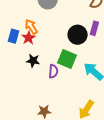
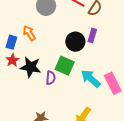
red star: (29, 38) -> (13, 60), moved
black star: (33, 61) -> (31, 67), size x1.5

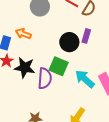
orange arrow: (29, 33) -> (23, 34), turned -35
purple semicircle: (51, 78) -> (45, 78), size x1.5

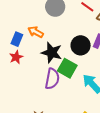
black star: (25, 68) -> (52, 53), moved

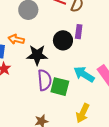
green square: (67, 68) -> (60, 87), moved

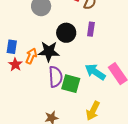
orange arrow: (16, 39) -> (31, 56), moved, turned 98
black circle: (63, 40) -> (66, 33), moved

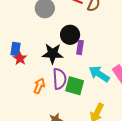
purple rectangle: (91, 29) -> (80, 47), moved
orange arrow: (31, 56) -> (39, 86), moved
red star: (15, 65) -> (20, 58), moved

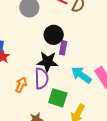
black star: (53, 54) -> (48, 62), moved
green square: (75, 86) -> (58, 98), moved

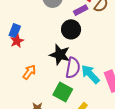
purple rectangle: (63, 48) -> (81, 10), moved, turned 40
purple semicircle: (41, 78) -> (73, 68), moved

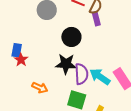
purple rectangle: (81, 10) -> (96, 19), moved, turned -64
orange arrow: (29, 72) -> (40, 88), turned 91

